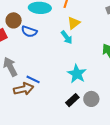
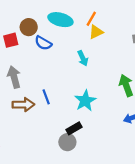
yellow triangle: (74, 23) -> (96, 32), moved
blue line: (33, 79) -> (46, 97), moved, turned 32
gray circle: (91, 99) -> (67, 142), moved

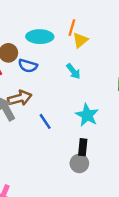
brown arrow: (23, 105) -> (20, 98), moved
black rectangle: (74, 128) -> (83, 147), turned -40

